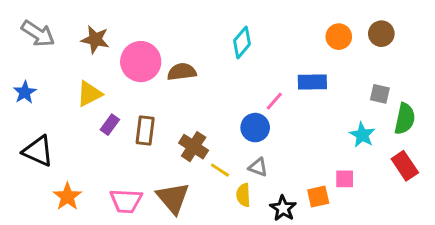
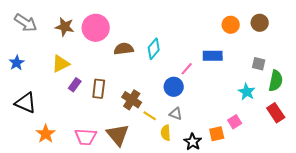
cyan diamond: (242, 42) -> (154, 49), moved
pink circle: (141, 62) -> (96, 28), moved
pink square: (345, 179) -> (235, 122), turned -32

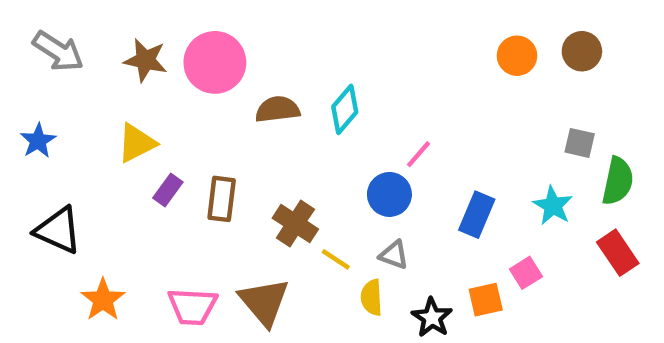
blue rectangle: (213, 56) -> (477, 215), moved, turned -66

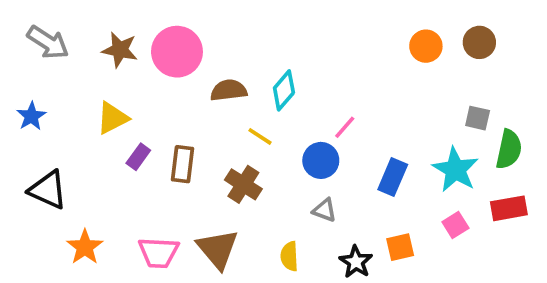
cyan star: (553, 206) -> (455, 170), size x1.4
red rectangle: (618, 253) -> (509, 208), turned -66
yellow line: (336, 259) -> (260, 136), moved
pink square: (526, 273) -> (455, 225), moved
yellow semicircle: (372, 297) -> (289, 256), moved

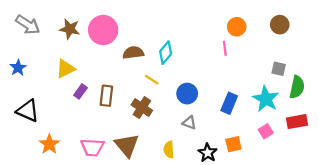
orange circle: (426, 46) -> (237, 27), moved
pink line: (345, 127) -> (225, 48), moved, turned -48

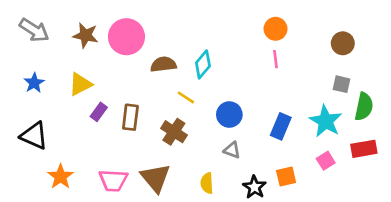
brown circle: (280, 25) -> (343, 43), moved
orange circle: (237, 27) -> (276, 29), moved
blue star: (18, 68) -> (34, 83), moved

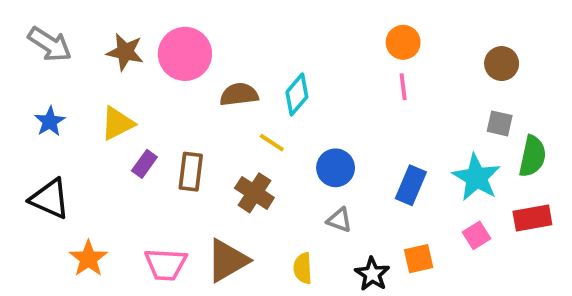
brown triangle: (155, 178) -> (227, 260), turned 40

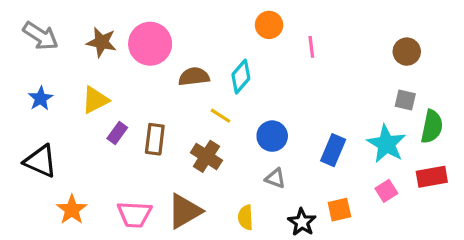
orange circle: (403, 42) -> (269, 25), moved
pink line: (403, 87) -> (311, 47), moved

